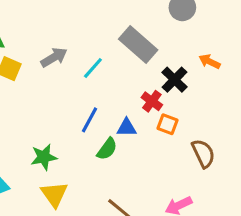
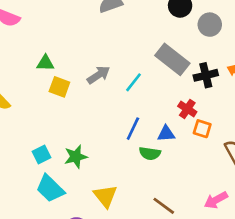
black cross: (174, 80) -> (206, 75), moved, turned 35
green semicircle: (107, 149) -> (150, 153), turned 65
green star: (44, 157) -> (76, 157), moved

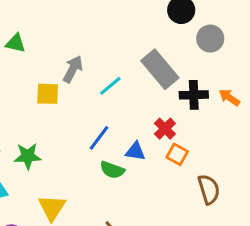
gray arrow: (99, 75) -> (73, 69), turned -40
yellow square: (59, 87) -> (48, 94), moved, turned -30

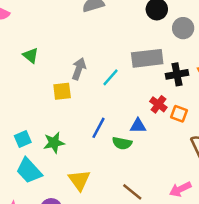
green triangle: (16, 43) -> (31, 55), turned 35
gray rectangle: (160, 69) -> (147, 58), turned -48
blue line: (99, 138) -> (99, 128), moved
orange square: (177, 154) -> (179, 114), moved

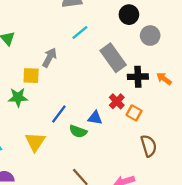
gray rectangle: (147, 58) -> (113, 58), turned 52
cyan line: (110, 77) -> (80, 33), moved
green star: (54, 143) -> (18, 97), moved
yellow triangle: (79, 180) -> (35, 142), moved

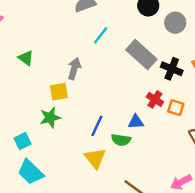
black cross: (138, 77) -> (172, 69), turned 36
yellow triangle: (35, 142) -> (95, 158), moved

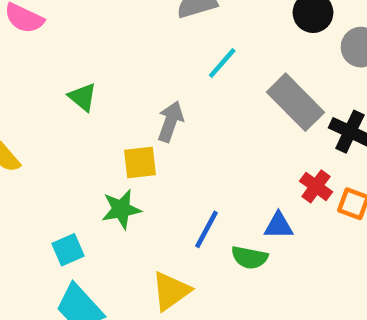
yellow triangle: (95, 158) -> (171, 291), moved, turned 30

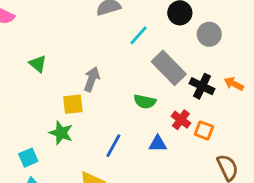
cyan line: (222, 63) -> (138, 35), moved
green star: (121, 209) -> (61, 133), turned 30
green semicircle: (249, 257) -> (145, 102), moved

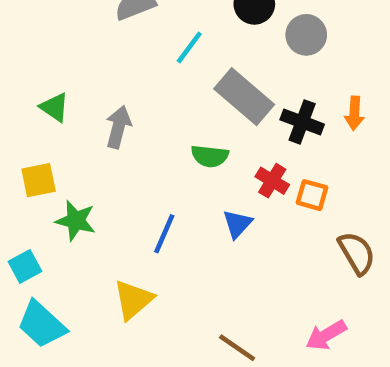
green triangle: (38, 64) -> (54, 107), moved
orange arrow: (234, 84) -> (354, 113), turned -108
yellow square: (73, 104) -> (39, 180), moved
blue triangle: (158, 144) -> (237, 224), turned -42

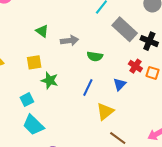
gray arrow: (118, 127) -> (70, 41), turned 66
green semicircle: (210, 156) -> (95, 56), moved
yellow triangle: (133, 300) -> (105, 111), moved

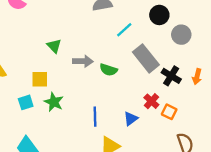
green semicircle: (95, 56) -> (108, 70), moved
blue line: (88, 88) -> (95, 117), turned -36
cyan square: (27, 100) -> (26, 102), moved

